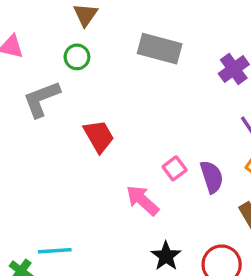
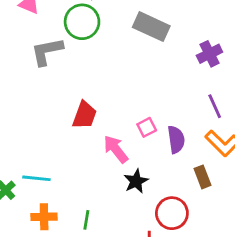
green circle: (77, 57) -> (82, 22), size x1.6
red trapezoid: (99, 136) -> (84, 115), moved, turned 40
black star: (166, 256) -> (136, 181), moved

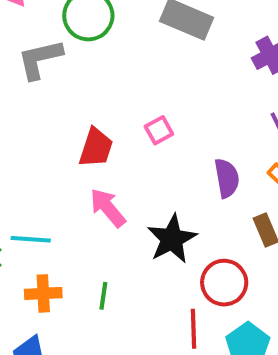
pink square: (147, 127) -> (159, 130), moved
pink arrow: (116, 149) -> (108, 208), moved
black star: (136, 181) -> (172, 239), size x1.4

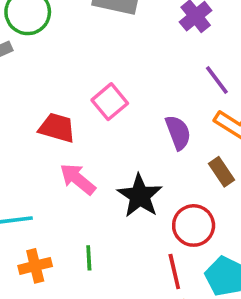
pink square: (159, 130) -> (110, 102), size x1.4
red trapezoid: (96, 148) -> (57, 128), turned -81

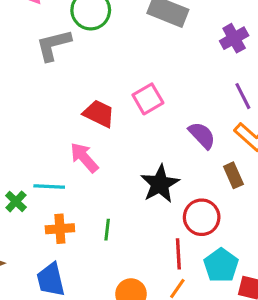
purple semicircle: (178, 132) -> (202, 135), turned -32
pink arrow: (78, 179) -> (84, 158), moved

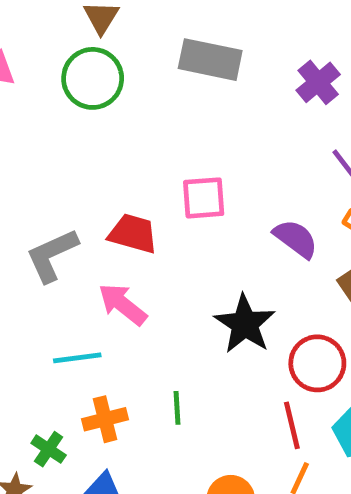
gray L-shape: (53, 45) -> (52, 255), moved
pink square: (148, 99) -> (204, 198), turned 36
green cross: (16, 201) -> (49, 449), moved

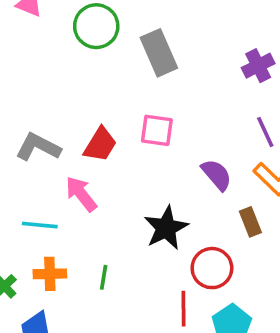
gray rectangle: (210, 60) -> (159, 53), moved, turned 42
red trapezoid: (133, 234) -> (100, 145), turned 93
gray L-shape: (52, 255) -> (38, 147), turned 39

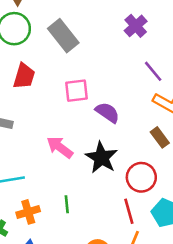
red trapezoid: (100, 145) -> (24, 76), moved
purple semicircle: (217, 175) -> (107, 112), moved
pink arrow: (81, 194) -> (60, 147), moved

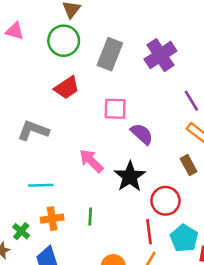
purple cross: (136, 26) -> (160, 55), moved, size x1.4
gray rectangle: (63, 36) -> (110, 54), turned 52
red trapezoid: (24, 76) -> (67, 88), turned 32

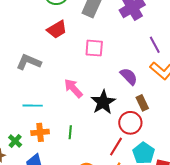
purple semicircle: (142, 134) -> (129, 76), moved
brown rectangle: (189, 165) -> (142, 103), moved
red line: (149, 232) -> (116, 147), turned 36

